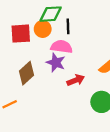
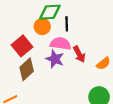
red square: (21, 34) -> (22, 46), moved, turned -36
red arrow: (76, 80) -> (79, 54), moved, turned 84

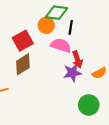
purple star: (55, 59) -> (72, 73), moved, turned 30

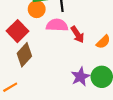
purple star: (72, 73) -> (80, 77), moved

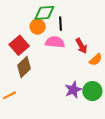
red arrow: (77, 34) -> (81, 46), moved

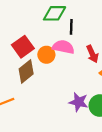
orange circle: (38, 27) -> (46, 55), moved
purple star: (73, 90) -> (79, 102), turned 30

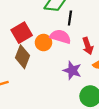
brown diamond: (26, 71) -> (22, 57), turned -35
purple star: (79, 102) -> (72, 70), moved

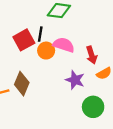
black line: (70, 18) -> (40, 34), moved
brown diamond: (22, 57) -> (22, 84), moved

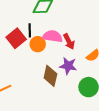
red arrow: (92, 55) -> (69, 42), moved
brown diamond: (22, 84) -> (50, 76), moved

